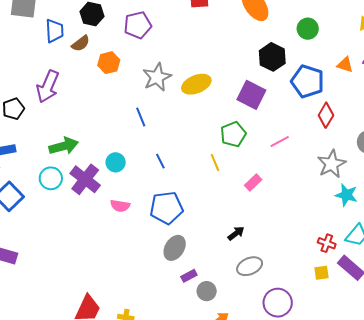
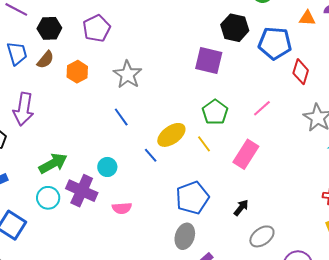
yellow ellipse: (196, 84) -> (171, 135), moved
purple square: (251, 95) -> (209, 60), moved
pink rectangle: (253, 183) -> (246, 154), size x1.6
blue pentagon: (166, 208) -> (192, 198), moved

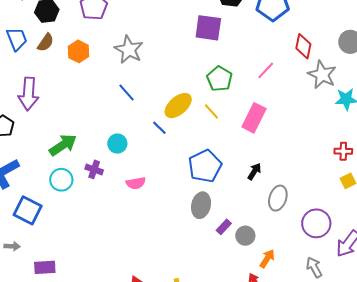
red diamond: (301, 72) -> (303, 46), moved
purple cross: (82, 191) -> (94, 169), size x0.6
gray ellipse: (262, 236) -> (278, 198), turned -30

